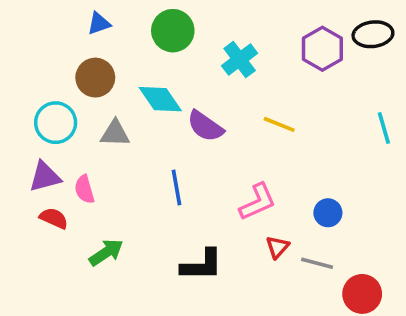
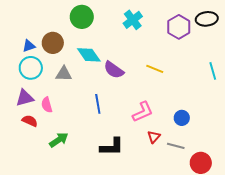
blue triangle: (99, 23) -> (29, 46), moved
green circle: (173, 31) -> (82, 17), moved
cyan cross: (240, 60) -> (133, 20), moved

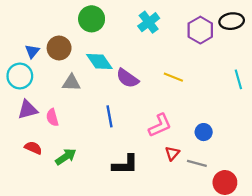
blue triangle: (29, 46) -> (32, 51), turned -32
cyan circle: (31, 68) -> (20, 76), moved
red semicircle: (30, 121) -> (33, 148), moved

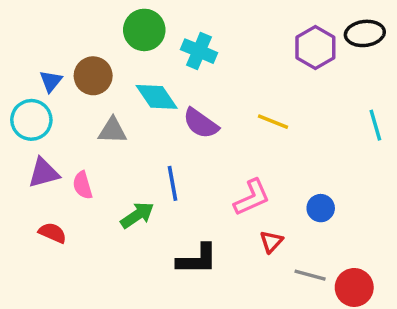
cyan cross: (149, 22) -> (199, 51), moved, turned -30
green arrow: (66, 157) -> (137, 215), moved
gray line: (197, 163) -> (310, 275), moved

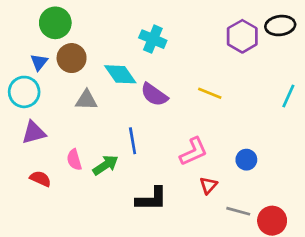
green circle: (144, 30) -> (55, 23), moved
cyan line: (375, 125) -> (288, 96), turned 40
pink semicircle: (83, 185) -> (74, 160), moved

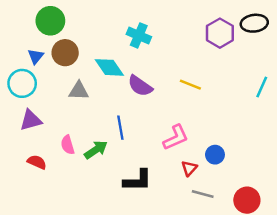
blue circle: (246, 160) -> (215, 155), moved
gray line: (238, 211) -> (203, 194), moved

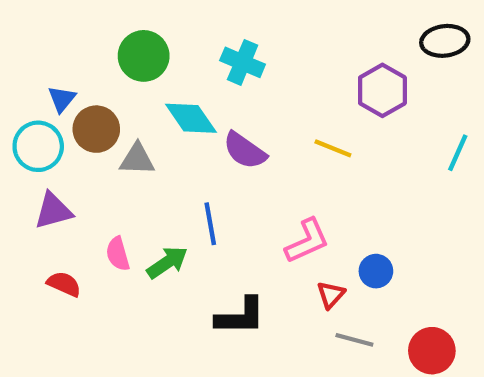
green circle: (50, 21) -> (144, 56), moved
purple hexagon: (220, 33) -> (382, 90), moved
brown circle: (65, 53) -> (96, 129), moved

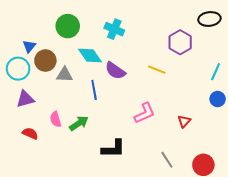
blue line: (210, 224) -> (94, 90), moved
blue circle: (376, 271) -> (218, 99), moved
red triangle: (331, 295) -> (184, 121), moved
gray line: (354, 340) -> (167, 160), turned 42

